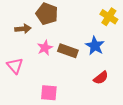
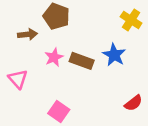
red semicircle: (101, 78) -> (133, 103), moved
pink square: (49, 93) -> (59, 111), turned 30

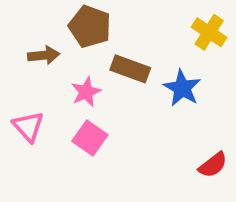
brown rectangle: (82, 61) -> (130, 69), moved
pink square: (59, 111) -> (90, 138), moved

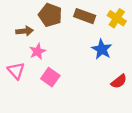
brown rectangle: (130, 69) -> (85, 16), moved
pink star: (86, 92) -> (37, 51), moved
red semicircle: (213, 165) -> (119, 81), moved

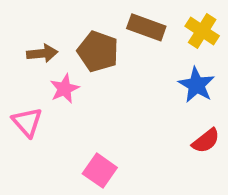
brown pentagon: (50, 15) -> (98, 51), moved
blue star: (102, 49) -> (197, 85), moved
pink square: (50, 77) -> (100, 171), moved

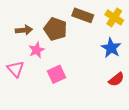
pink square: (100, 171) -> (56, 74), moved, turned 30

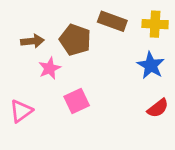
yellow cross: (114, 17) -> (155, 24), turned -30
pink triangle: (16, 69) -> (21, 111), moved, turned 36

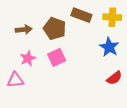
pink star: (50, 68) -> (28, 58), moved
pink square: (77, 101) -> (57, 57), moved
pink triangle: (21, 111) -> (15, 80), turned 30

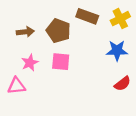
yellow cross: (112, 17) -> (120, 19), turned -30
blue star: (109, 47) -> (117, 51), turned -30
pink square: (57, 57) -> (61, 62), turned 30

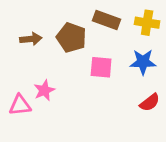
yellow cross: (120, 19) -> (147, 23), turned 36
pink square: (61, 62) -> (101, 67), moved
pink star: (30, 63) -> (44, 90), moved

